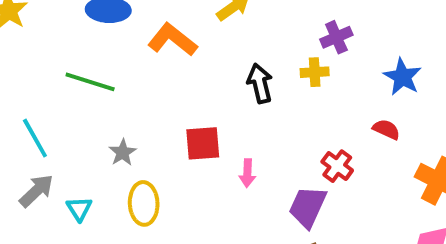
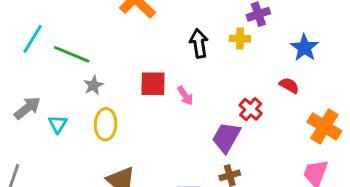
green line: (90, 82) -> (72, 54), moved
cyan line: (35, 138) -> (33, 39), moved, turned 56
pink arrow: (247, 173) -> (185, 96), moved, turned -42

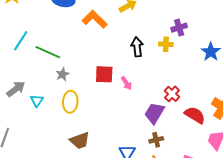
red semicircle: (289, 85) -> (195, 115), moved, size x1.5

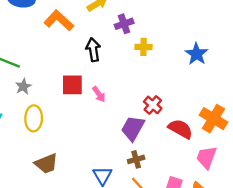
purple cross: (179, 28) -> (124, 24), moved
black arrow: (137, 47) -> (93, 50), moved

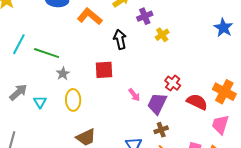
yellow cross: (144, 47) -> (162, 35), turned -32
blue star: (196, 54) -> (223, 28), moved
pink arrow: (99, 94) -> (134, 95), moved

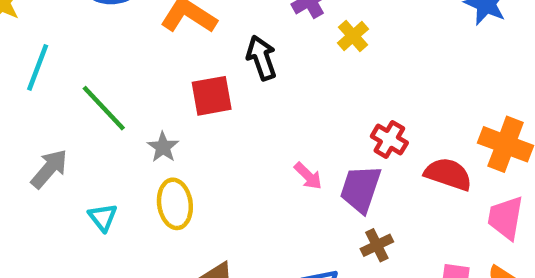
cyan line: (19, 44) -> (38, 67), moved
green line: (47, 53) -> (104, 108), turned 35
red square: (104, 70) -> (212, 96), moved
gray star: (63, 74) -> (163, 147), moved
gray arrow: (18, 92) -> (49, 169), moved

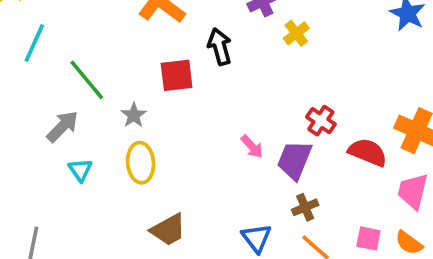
gray arrow: (49, 169) -> (62, 126), moved

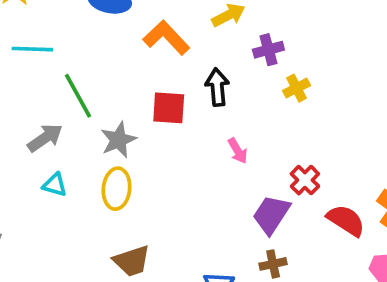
cyan line: (34, 43) -> (32, 49), turned 57
gray star: (134, 115) -> (118, 140), size x1.4
pink arrow: (252, 147) -> (238, 151), moved
cyan triangle: (80, 170) -> (55, 185), turned -50

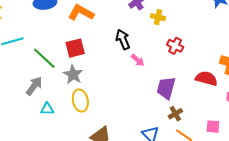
black arrow: (217, 87) -> (123, 39), moved
yellow cross: (297, 88) -> (158, 17), turned -32
red square: (169, 108) -> (75, 48), moved
red cross: (305, 180) -> (175, 46), moved

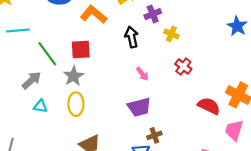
black arrow: (123, 39) -> (132, 37), moved
purple trapezoid: (166, 88) -> (139, 107), moved, turned -130
brown cross: (175, 114) -> (154, 135), moved

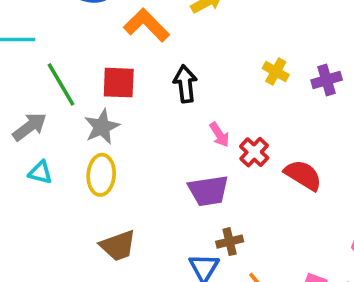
purple cross: (153, 14) -> (327, 80), moved
black arrow: (132, 37) -> (185, 84), moved
red cross: (183, 66) -> (254, 152), moved
red semicircle: (209, 106) -> (303, 175), moved

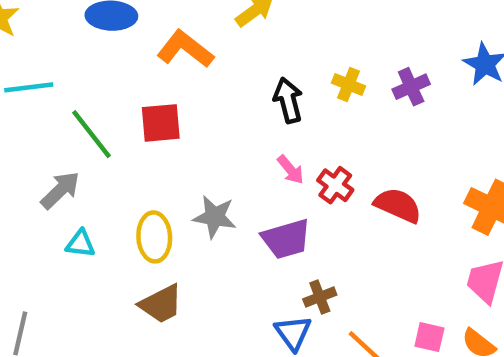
black arrow: (185, 84) -> (288, 100), moved
gray star: (102, 127) -> (215, 217), moved, turned -30
brown trapezoid: (118, 246) -> (161, 304), moved

